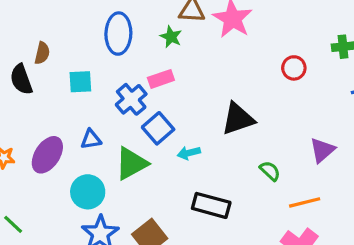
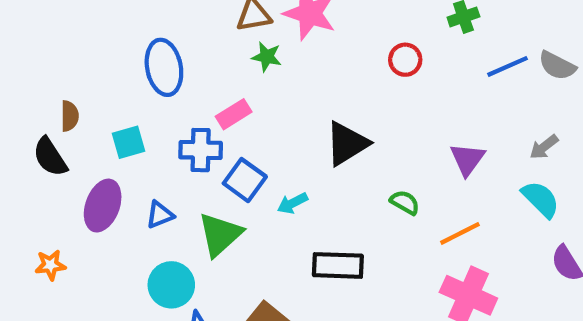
green star: (171, 37) -> (267, 57), moved
blue cross: (131, 99) -> (201, 150), turned -36
purple ellipse: (47, 155) -> (103, 206), moved

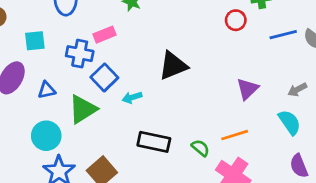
red circle: (405, 60) -> (236, 20), moved
green semicircle: (405, 202) -> (200, 148), moved

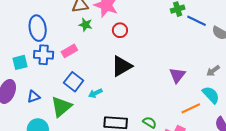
red circle: (236, 20) -> (120, 30), moved
blue line: (283, 35) -> (196, 21), moved, turned 48
blue cross: (80, 54) -> (44, 55), moved
orange line: (235, 135) -> (191, 108), moved

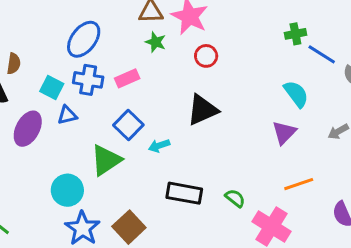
blue ellipse: (38, 28) -> (84, 39), turned 40
cyan square: (20, 62) -> (52, 88), turned 35
cyan semicircle: (211, 95) -> (296, 94), moved
blue triangle: (33, 97) -> (67, 115), moved

